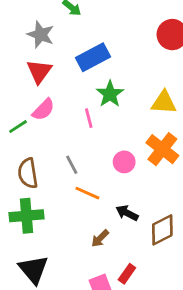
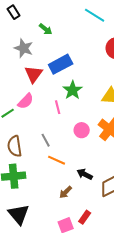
red triangle: (39, 71) -> (34, 74), moved
pink circle: (124, 162) -> (82, 130), moved

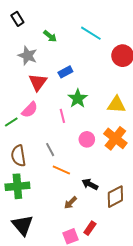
cyan line: (95, 15) -> (91, 33), moved
blue rectangle: (61, 64) -> (65, 72), size x0.6

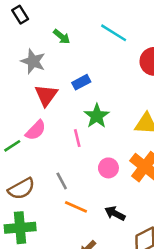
brown semicircle: (18, 156) -> (21, 189), turned -110
black arrow: (90, 184) -> (115, 213), moved

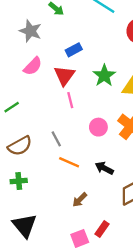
red triangle: (46, 95) -> (64, 76), moved
green star: (97, 116) -> (104, 76), moved
pink semicircle: (36, 130) -> (33, 66), moved
green cross: (20, 228) -> (19, 181), size x0.6

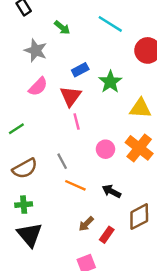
green star: (104, 76) -> (110, 82), moved
black triangle: (25, 226) -> (30, 235), moved
red rectangle: (102, 229) -> (107, 235), moved

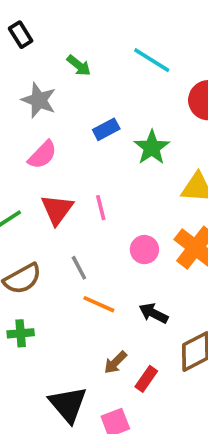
red triangle: (71, 96) -> (57, 209), moved
black triangle: (30, 235) -> (68, 404), moved

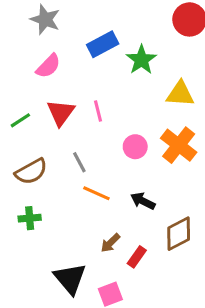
blue rectangle: (106, 129) -> (103, 44), size x1.4

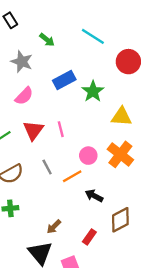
orange line: (96, 193) -> (72, 176), moved, turned -54
brown arrow: (110, 243) -> (54, 227), moved

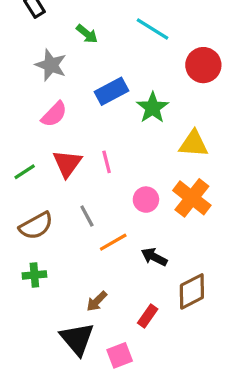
orange line: (72, 176) -> (113, 242), moved

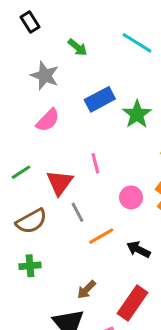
red triangle: (67, 163) -> (60, 183), moved
red rectangle: (148, 316) -> (132, 303), size x1.6

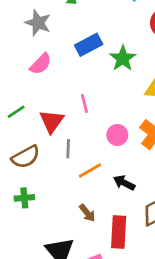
gray line: (77, 212) -> (68, 149), turned 30
brown arrow: (86, 290) -> (87, 213), moved, turned -84
red rectangle: (132, 303) -> (119, 232), turned -32

